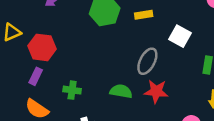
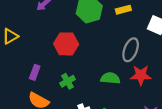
red hexagon: (42, 47) -> (66, 44), moved
green cross: (72, 90) -> (68, 81), turned -32

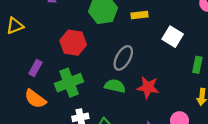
gray ellipse: (131, 50) -> (123, 58), moved
green cross: (68, 81) -> (69, 83), size x1.6

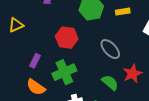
gray ellipse: (123, 58) -> (110, 49), turned -70
green semicircle: (115, 86) -> (110, 83), moved, turned 30
red star: (148, 87) -> (132, 74), turned -30

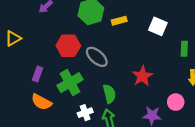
yellow rectangle: (123, 12) -> (119, 21), moved
gray ellipse: (110, 49) -> (97, 57), moved
green semicircle: (110, 83) -> (109, 94), moved, turned 42

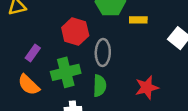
gray ellipse: (97, 57) -> (103, 52), turned 35
green semicircle: (109, 94) -> (100, 86), moved

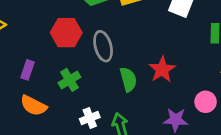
green cross: (66, 72) -> (69, 80), size x0.7
green semicircle: (100, 86) -> (128, 79), moved

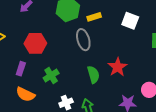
red hexagon: (66, 33) -> (35, 43), moved
gray ellipse: (103, 46) -> (83, 40), moved

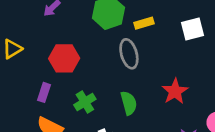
white square: (130, 21) -> (193, 29), turned -36
green semicircle: (93, 75) -> (129, 103), moved

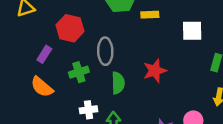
gray ellipse: (129, 54) -> (105, 51), moved
red star: (175, 91) -> (155, 71), moved

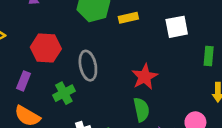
green semicircle: (118, 83) -> (141, 110), moved

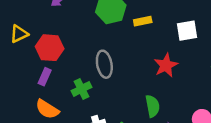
red hexagon: (46, 48) -> (50, 48), moved
red star: (145, 77) -> (166, 65), moved

